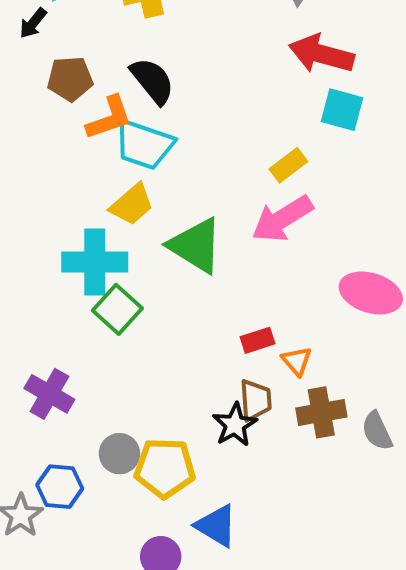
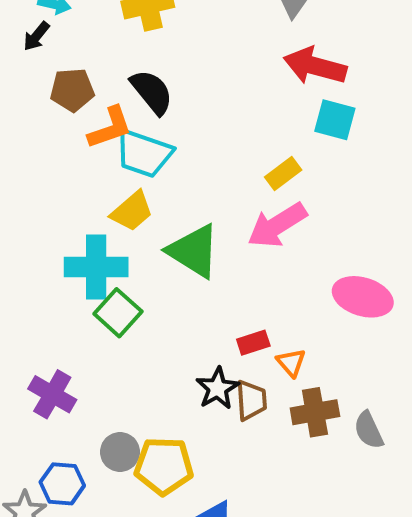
black star: (235, 425) -> (217, 388), moved

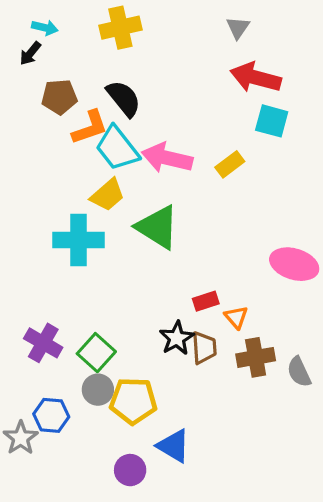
cyan trapezoid: (144, 154) -> (117, 148), turned 33
pink arrow: (277, 225) -> (167, 158), moved, turned 45
green square: (118, 313) -> (96, 353), moved

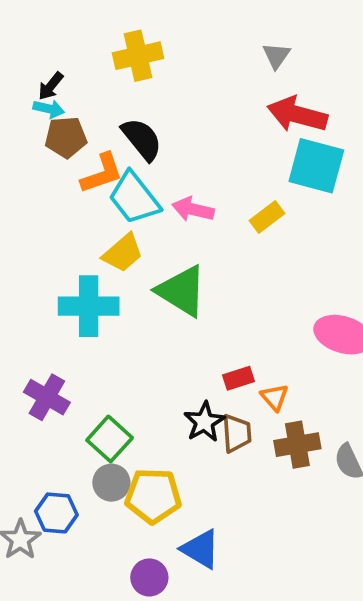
cyan arrow: (45, 28) -> (49, 109), moved
black arrow: (30, 53) -> (51, 86), moved
cyan square: (272, 121) -> (316, 166), size x1.4
pink arrow: (167, 158) -> (193, 209), size x0.7
purple cross: (43, 343) -> (47, 397), moved

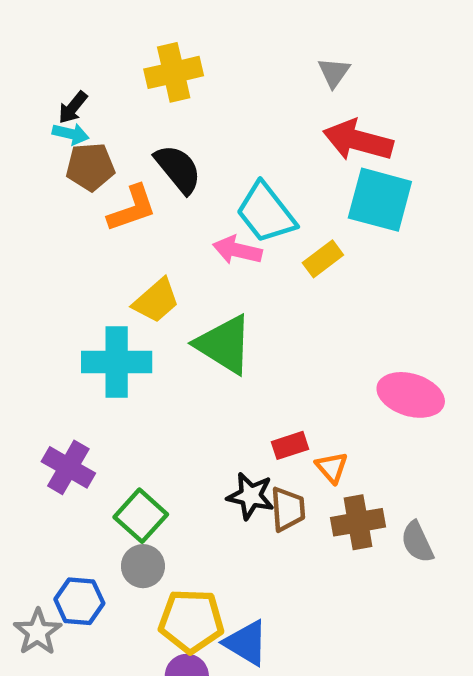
cyan trapezoid: (134, 198) -> (266, 213), moved
black star: (204, 422) -> (250, 496), turned -30
yellow pentagon: (153, 496) -> (191, 621), moved

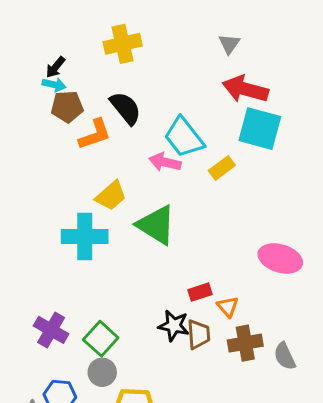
purple cross: (68, 467) -> (51, 330), moved

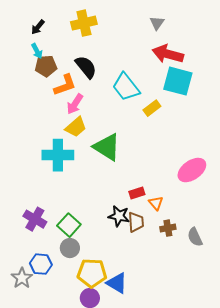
black arrow: (55, 67) -> (38, 27), moved
cyan arrow: (54, 85) -> (37, 51), turned 49
pink arrow: (165, 162) -> (75, 104), moved, turned -70
pink ellipse: (280, 258) -> (192, 170), turned -52
brown cross: (245, 343) -> (168, 228), size x0.7

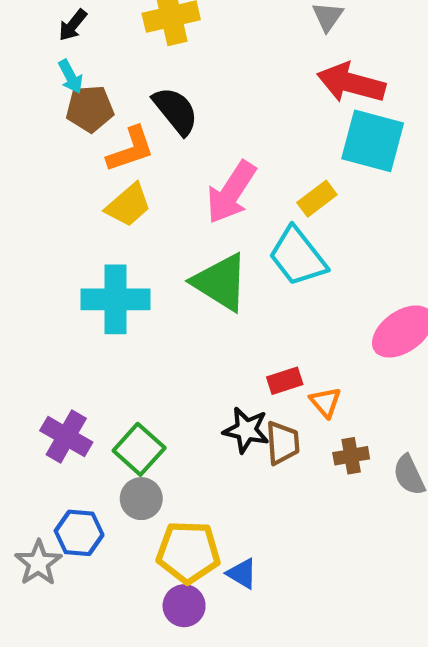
cyan trapezoid: (126, 87) -> (298, 257), moved
pink arrow: (75, 104) -> (231, 192), moved, size x1.4
yellow trapezoid: (76, 127) -> (128, 205), moved
blue triangle: (117, 283) -> (242, 574), size x0.7

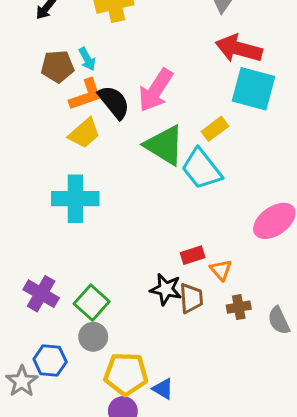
cyan arrow: (71, 77) -> (87, 59), moved
black semicircle: (176, 111) -> (114, 102), moved
pink arrow: (231, 192) -> (156, 90), moved
green triangle: (220, 282) -> (164, 145), moved

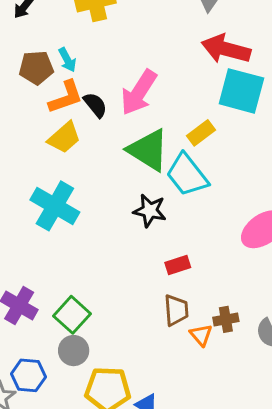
black semicircle: (114, 102) -> (95, 105), size x0.7
cyan cross: (75, 199) -> (55, 206), turned 30
orange triangle: (221, 270) -> (201, 335), moved
black star: (166, 289) -> (150, 211), moved

